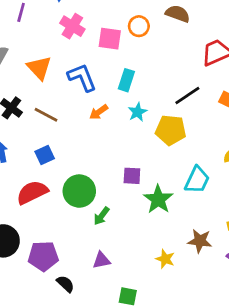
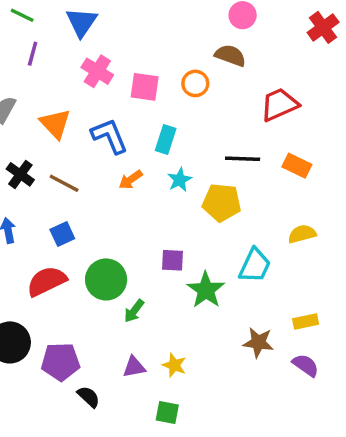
orange circle: (139, 26) -> (195, 83), moved
black line: (187, 95) -> (243, 159), turned 36
yellow star: (165, 259) -> (174, 365), moved

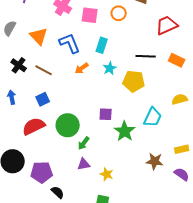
purple triangle: (134, 367) -> (84, 164), moved

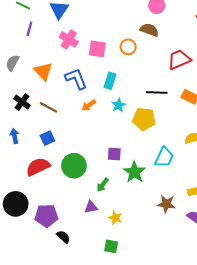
green arrow: (84, 143) -> (103, 185), moved

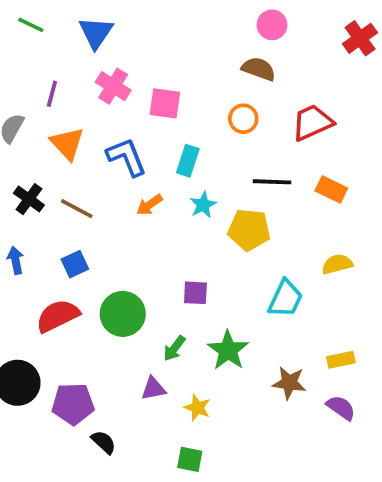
purple line: (29, 29) -> (52, 94), moved
orange circle: (128, 47) -> (243, 119), moved
green star: (134, 172) -> (228, 350), moved

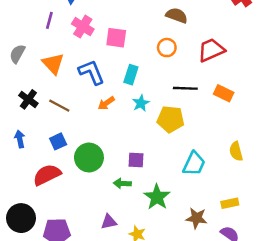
purple line: (52, 94) -> (49, 20), moved
yellow semicircle: (337, 264) -> (236, 151), moved, turned -90
green circle: (123, 314) -> (89, 158), moved
green arrow: (174, 348) -> (122, 183), moved, turned 56

